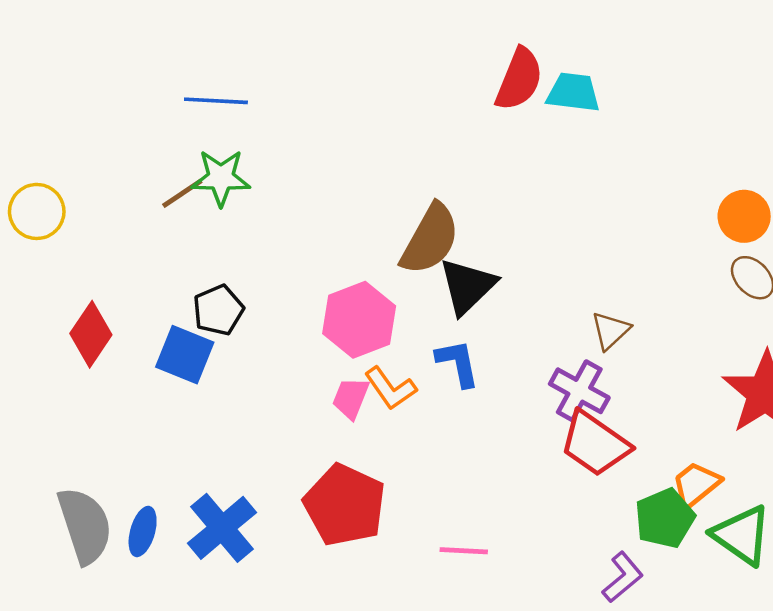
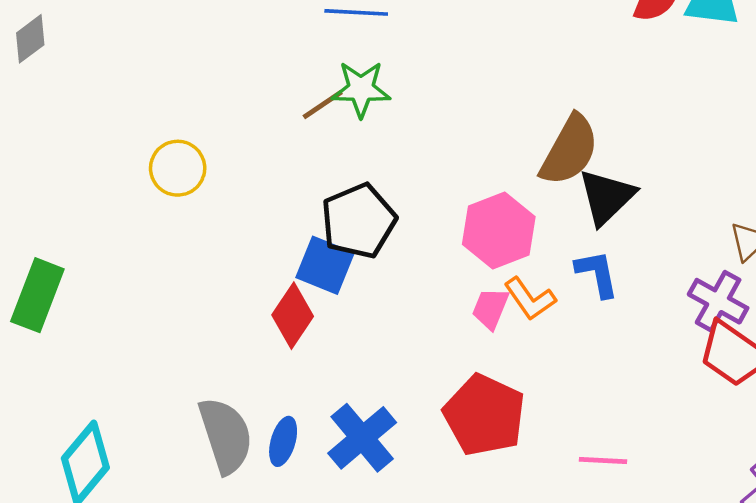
yellow circle: (37, 211) -> (178, 168), moved
black pentagon: (218, 310) -> (359, 221), size x1.5
red diamond: (91, 334) -> (293, 316), moved

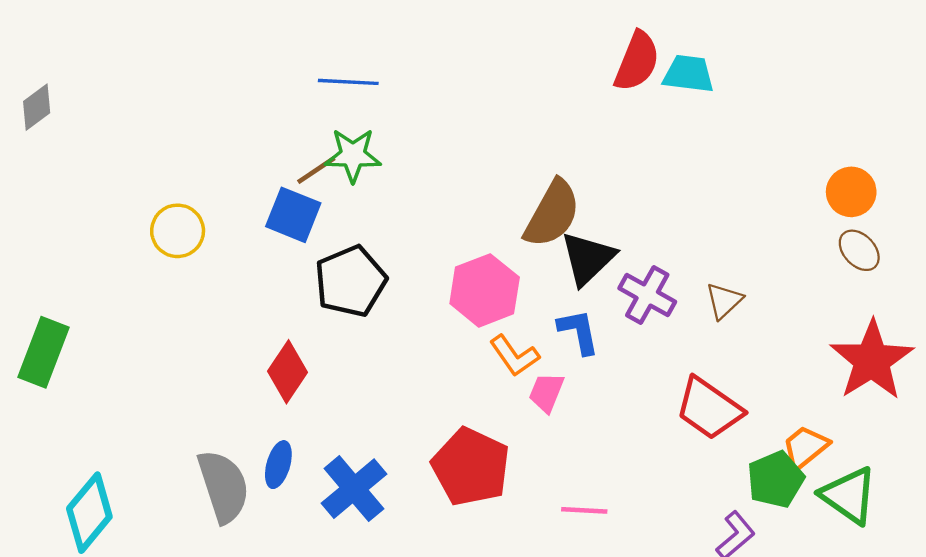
blue square: (325, 265) -> (293, 215), moved
purple cross: (718, 301) -> (647, 295), moved
pink trapezoid: (490, 308) -> (546, 392), moved
blue ellipse: (283, 441) -> (278, 465), moved

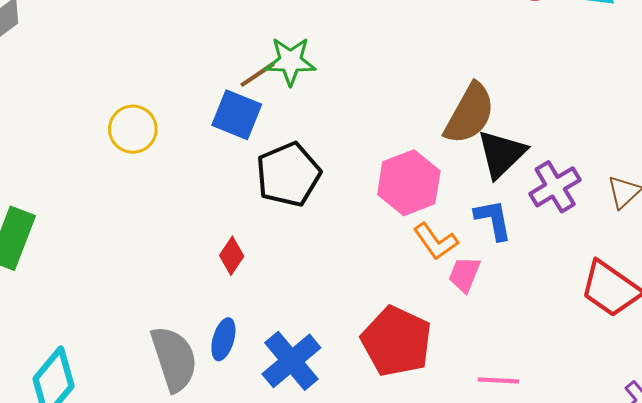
purple cross: (647, 295) -> (555, 187), turned 30
red diamond: (288, 372) -> (232, 256), size x0.7

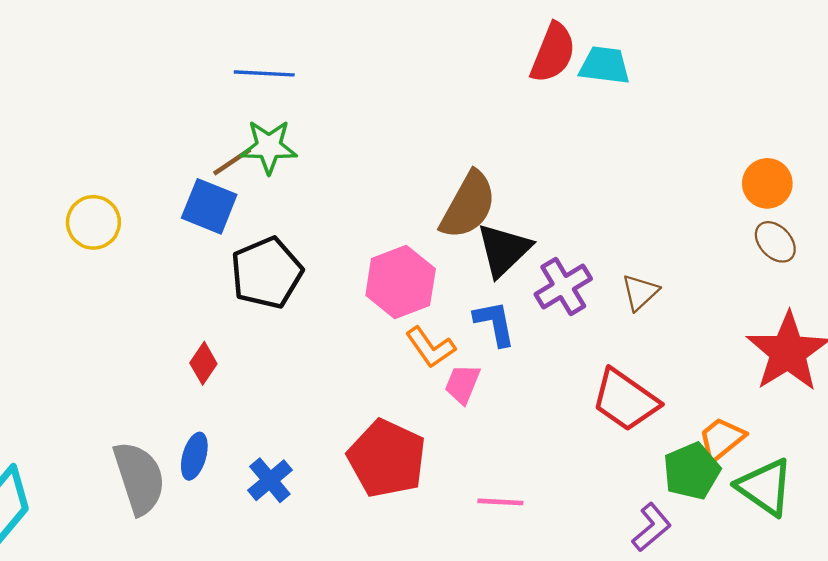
blue cross: (291, 361) -> (270, 480), size x0.7

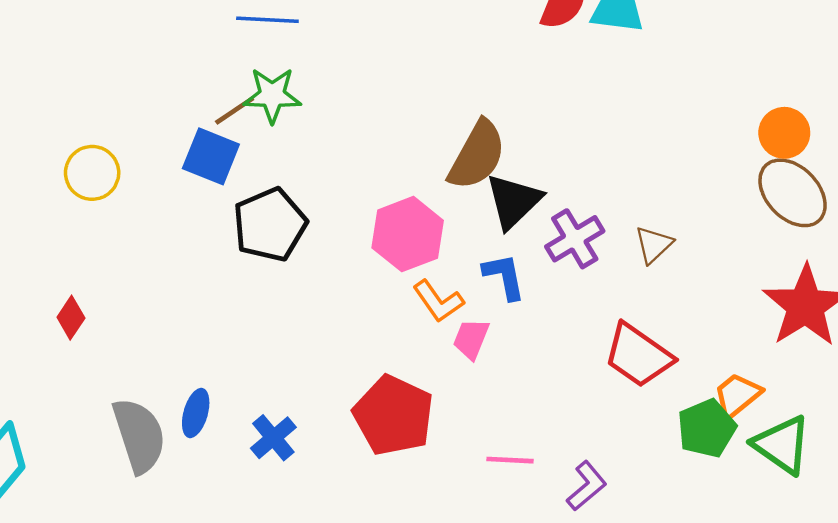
brown ellipse: (775, 242) -> (793, 193), size x1.6
red diamond: (203, 363) -> (71, 318), moved
purple L-shape: (652, 527) -> (587, 486), moved

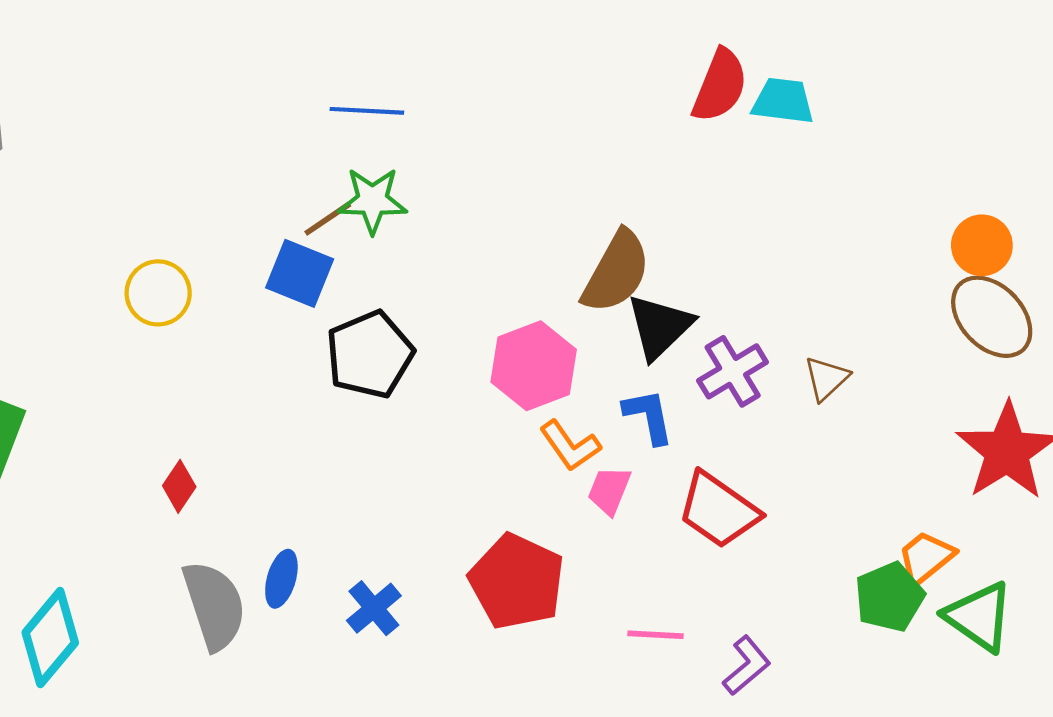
red diamond: (71, 318) -> (179, 486), moved
red trapezoid: (638, 355) -> (719, 510), moved

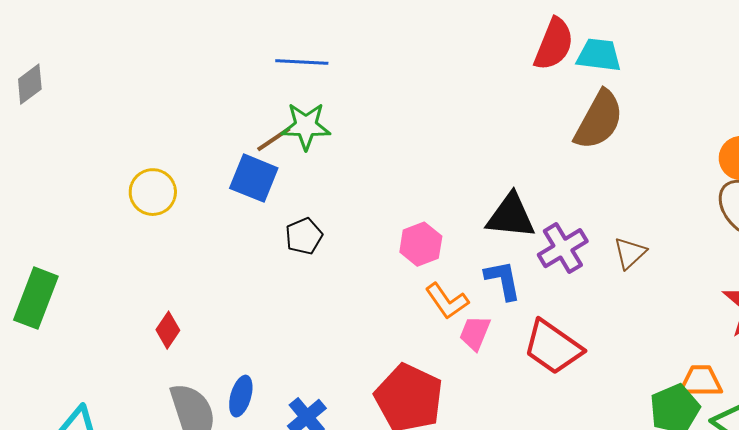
brown semicircle: (616, 272) -> (599, 120), moved
black triangle: (660, 327) -> (511, 216), turned 50
black pentagon: (370, 355) -> (304, 236), size x0.6
pink hexagon: (534, 366) -> (421, 244), size x0.7
orange trapezoid: (926, 558) -> (701, 381), turned 39

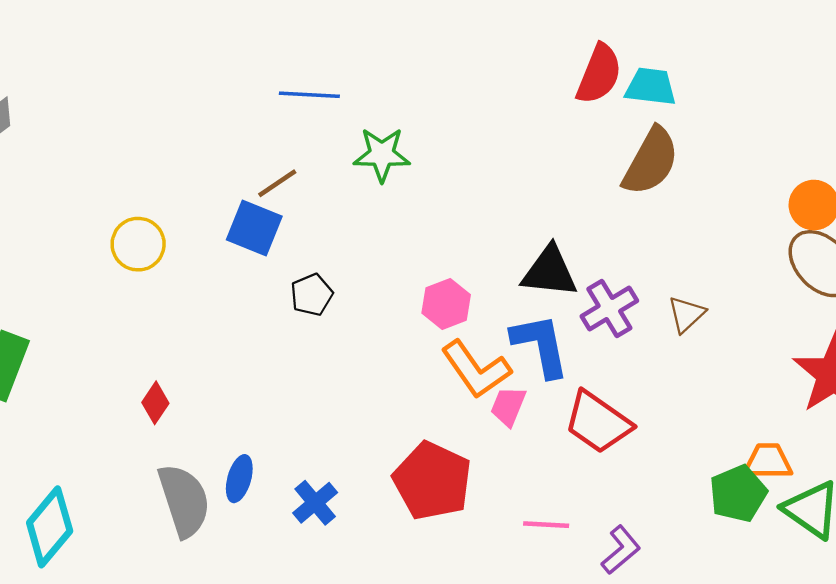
green star: (306, 126) -> (382, 154), moved
blue L-shape: (503, 280) -> (540, 345), size x1.4
orange L-shape: (447, 301) -> (476, 369), size x1.4

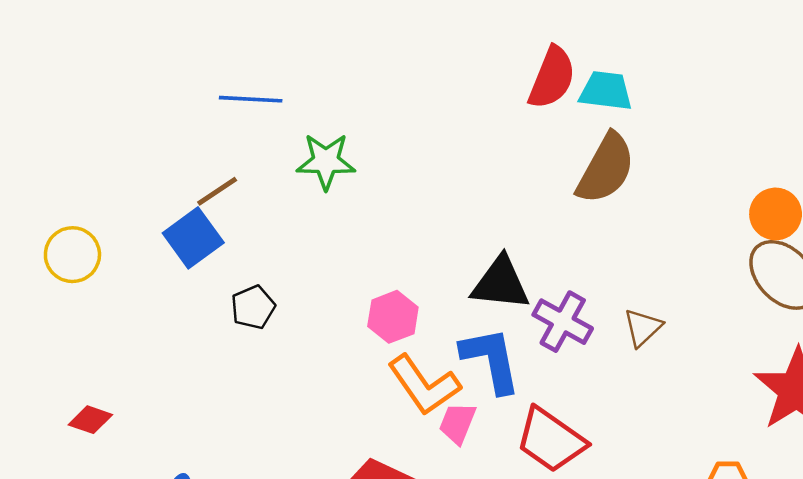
blue square: (254, 228) -> (193, 238), turned 32
purple cross: (609, 309) -> (563, 322), turned -30
red diamond: (155, 403) -> (90, 420), turned 75

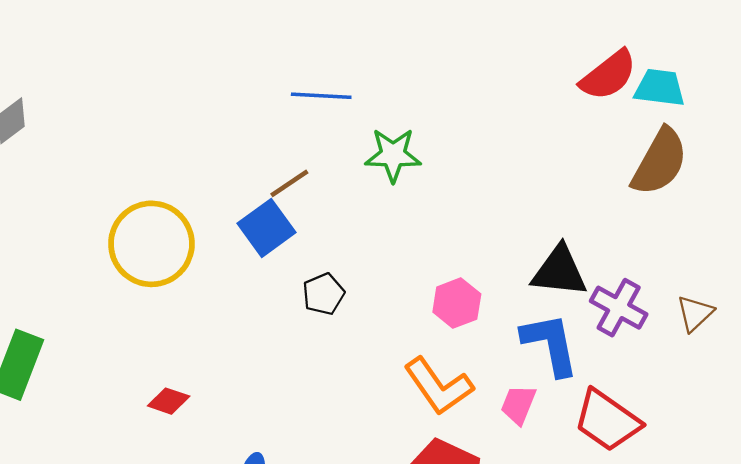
red semicircle: (552, 78) -> (608, 75), turned 30
yellow circle: (72, 255) -> (151, 244), size x1.6
orange L-shape: (424, 385) -> (439, 386), moved

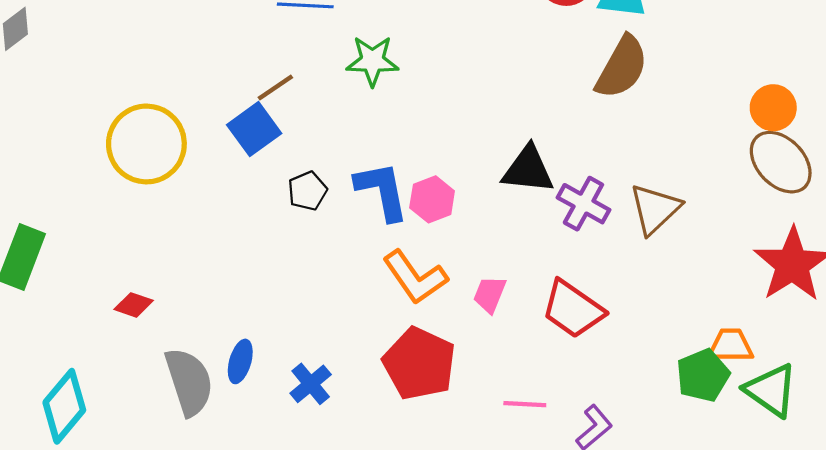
brown triangle: (695, 313) -> (655, 209), size x1.5
blue L-shape: (550, 344) -> (382, 191), moved
red diamond: (169, 401) -> (134, 305), moved

